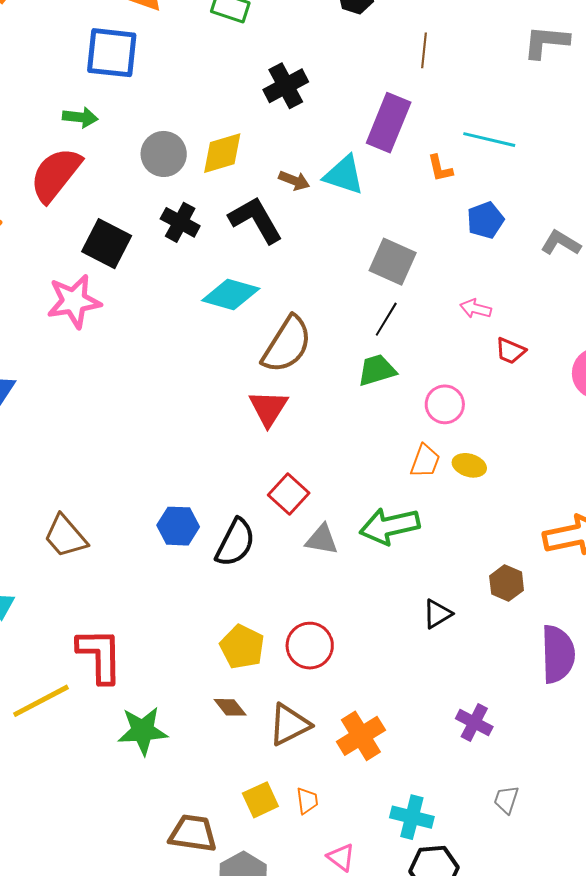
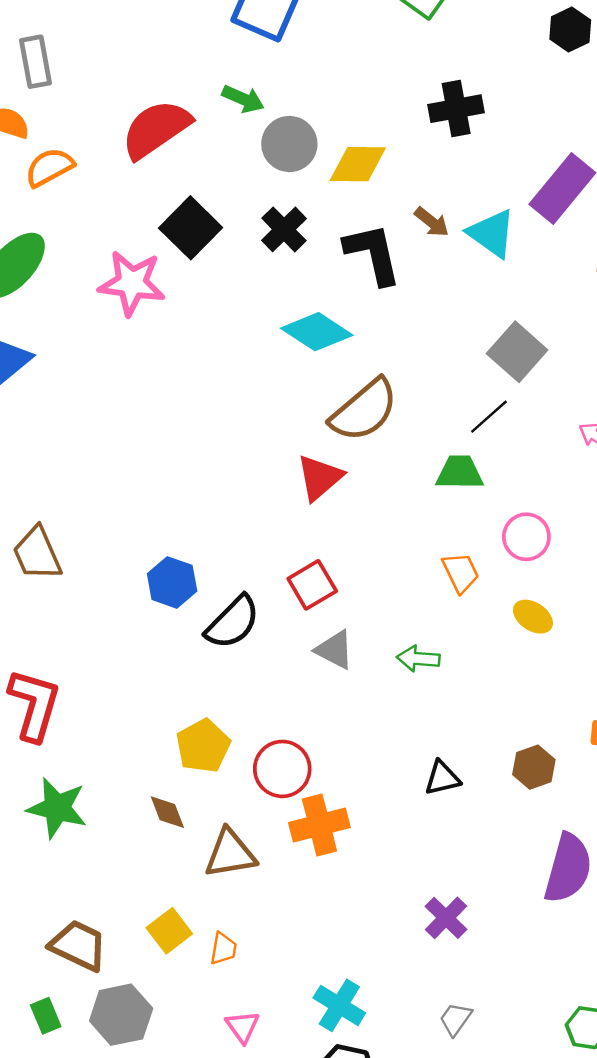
green arrow: (80, 117) -> (243, 99), moved
orange trapezoid: (425, 461) -> (461, 573), moved, turned -63
green arrow: (390, 526) -> (418, 659), size x0.6
orange cross: (361, 736) -> (319, 825), moved
yellow square: (260, 800) -> (169, 931), turned -30

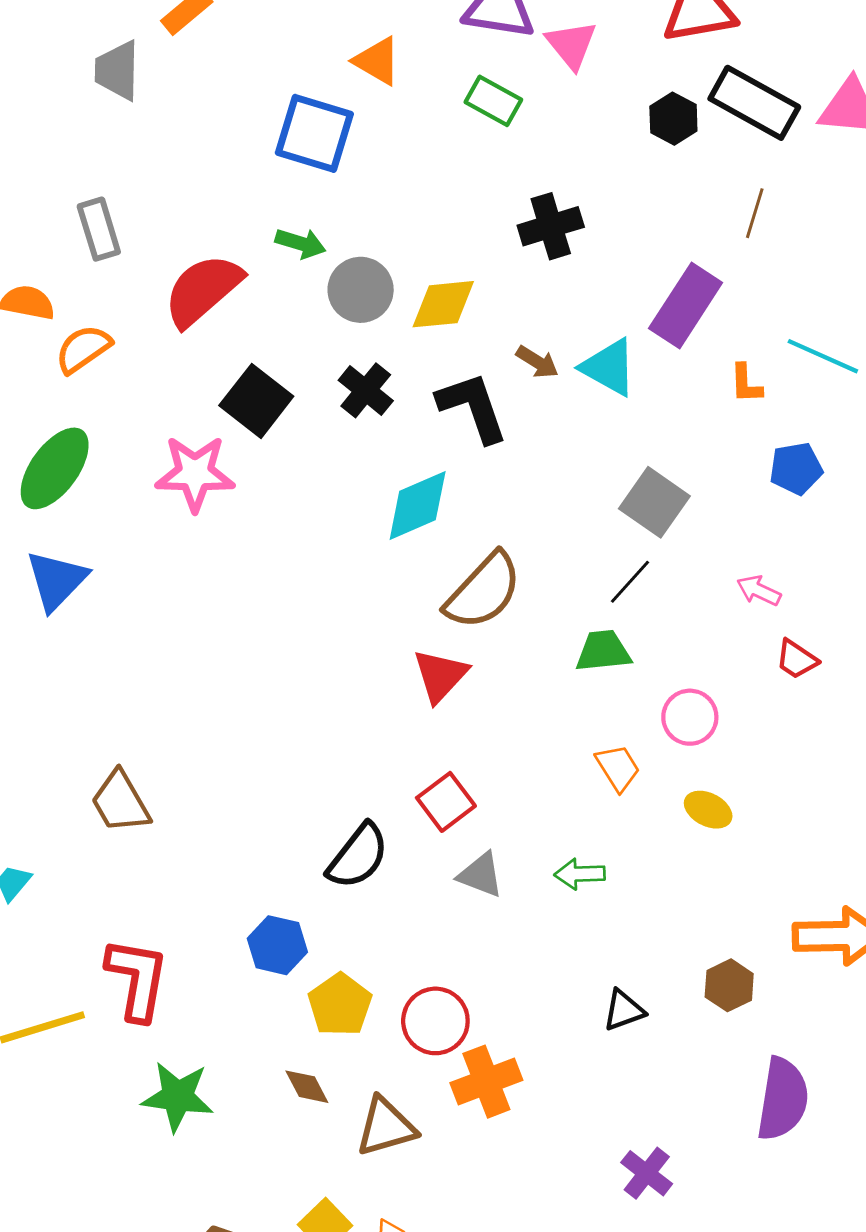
gray rectangle: (35, 62) -> (99, 229), moved
cyan diamond: (317, 332) -> (418, 505), turned -50
blue hexagon: (172, 582) -> (277, 945), moved

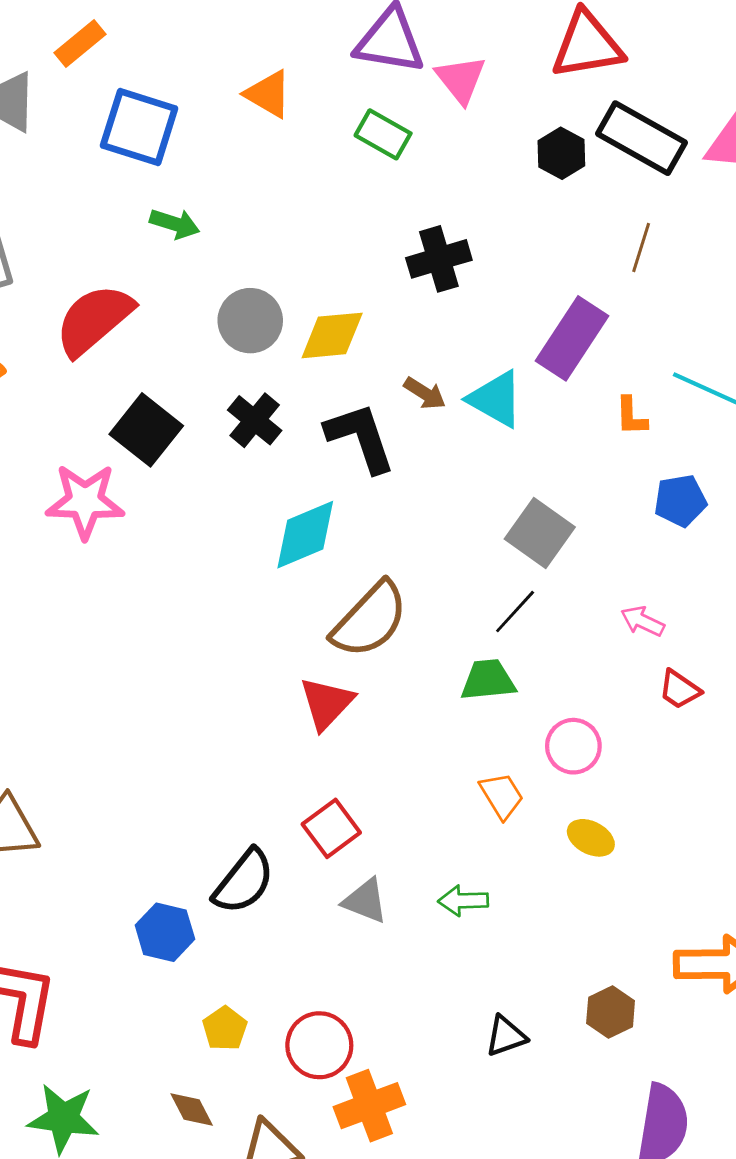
blue square: (314, 133) -> (139, 127), moved
green arrow: (301, 243) -> (175, 224), moved
blue hexagon: (277, 945) -> (165, 932), moved
yellow pentagon: (340, 1005) -> (225, 1029), size x0.7

